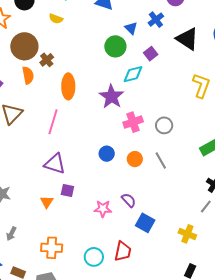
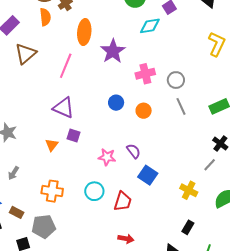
purple star: (111, 97) -> (113, 51), moved
gray line: (161, 160) -> (181, 106), moved
cyan circle: (94, 257) -> (94, 191), moved

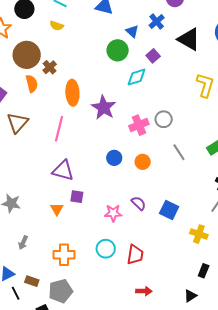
gray circle: (176, 80) -> (164, 119), moved
blue square: (148, 175) -> (169, 210), moved

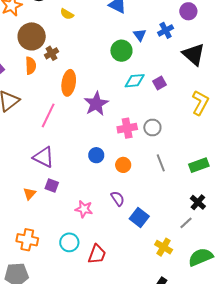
purple square: (153, 56) -> (159, 83), moved
purple semicircle: (139, 203) -> (118, 198), moved

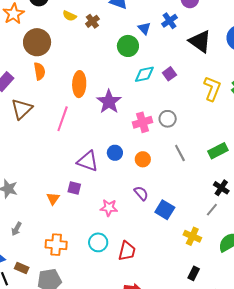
brown cross: (52, 53) -> (92, 21), moved
purple triangle: (44, 157) -> (88, 161), moved

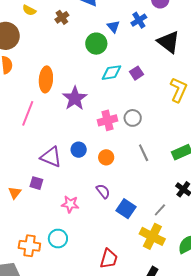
yellow semicircle: (70, 16) -> (29, 10), moved
gray line: (212, 210) -> (160, 210), moved
yellow cross: (192, 236) -> (152, 236), size x1.4
orange cross: (56, 245) -> (29, 246), moved
red trapezoid: (127, 251) -> (109, 259), moved

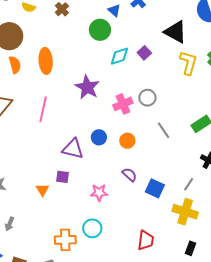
black triangle: (169, 42) -> (175, 32), moved
orange ellipse: (46, 79) -> (46, 61), moved

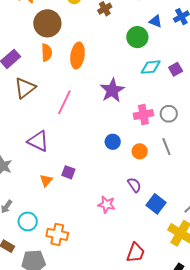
blue triangle: (114, 10) -> (156, 21), turned -32
gray line: (164, 130) -> (166, 147), moved
purple triangle: (73, 149) -> (38, 141), moved
pink star: (99, 193) -> (107, 204), moved
cyan circle: (92, 228) -> (28, 221), moved

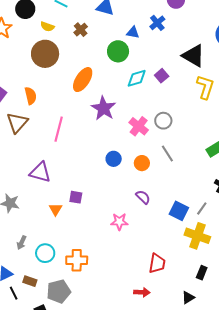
brown circle: (47, 23) -> (45, 54), moved
orange semicircle: (47, 53) -> (31, 96), moved
orange ellipse: (77, 56) -> (83, 80), moved, turned 35
pink cross: (143, 114) -> (139, 126), turned -30
blue square: (156, 204) -> (179, 211), moved

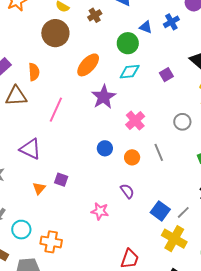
cyan diamond: (137, 78) -> (130, 72), moved
gray circle: (163, 121) -> (182, 122), moved
brown triangle: (17, 123) -> (16, 96), turned 35

